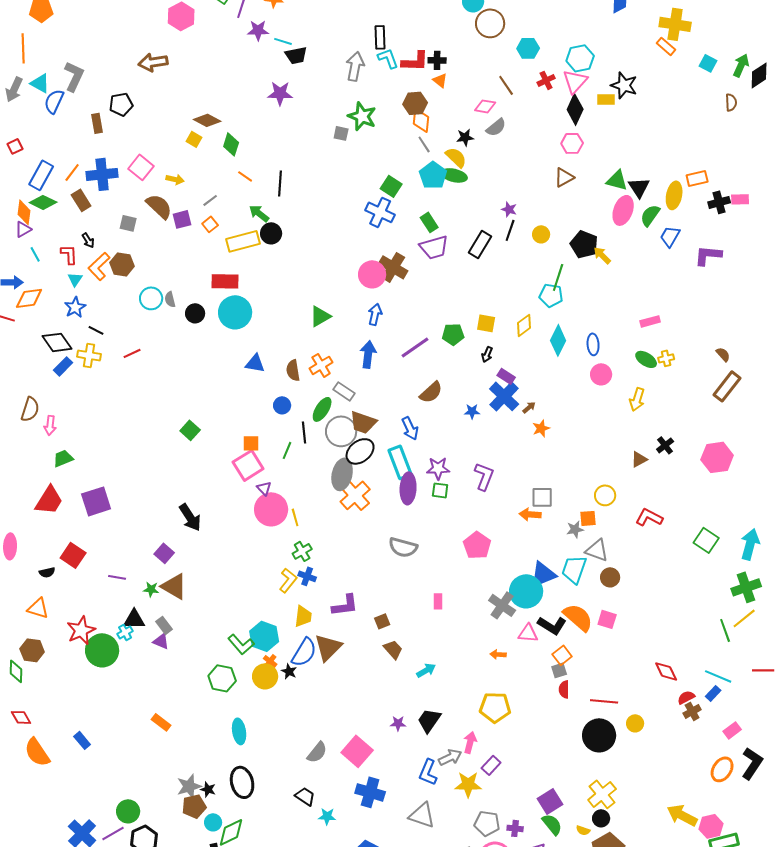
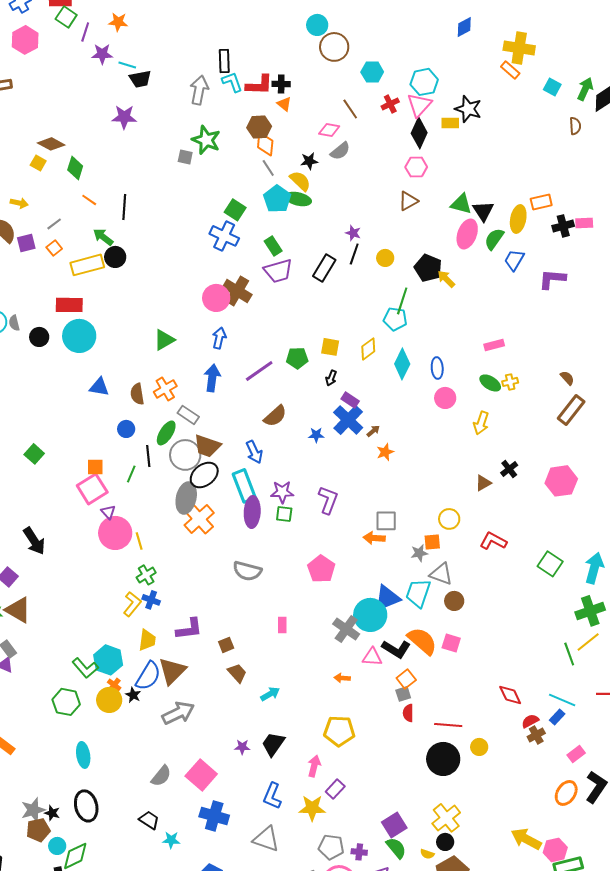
gray arrow: (450, 757) -> (178, 713), moved, size x1.4

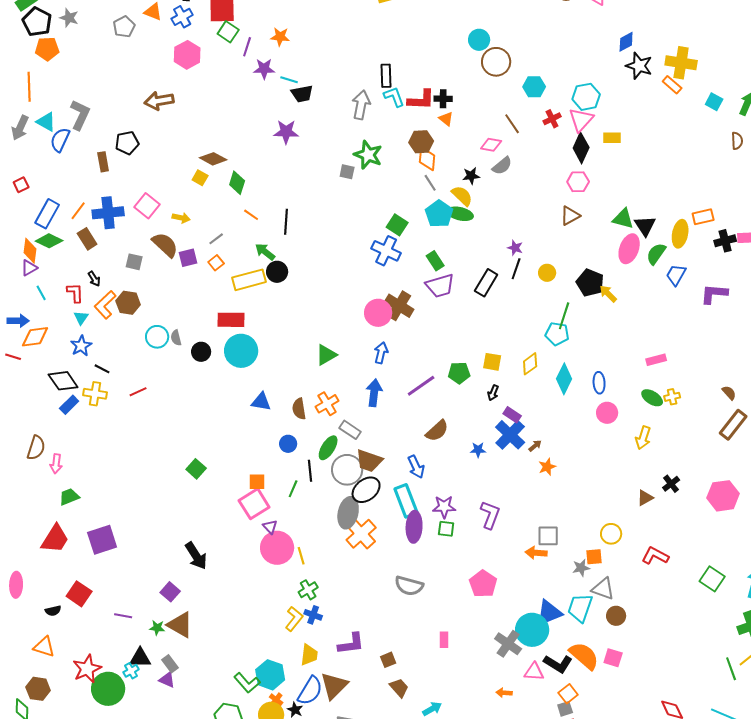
black star: (468, 109) -> (639, 66), moved

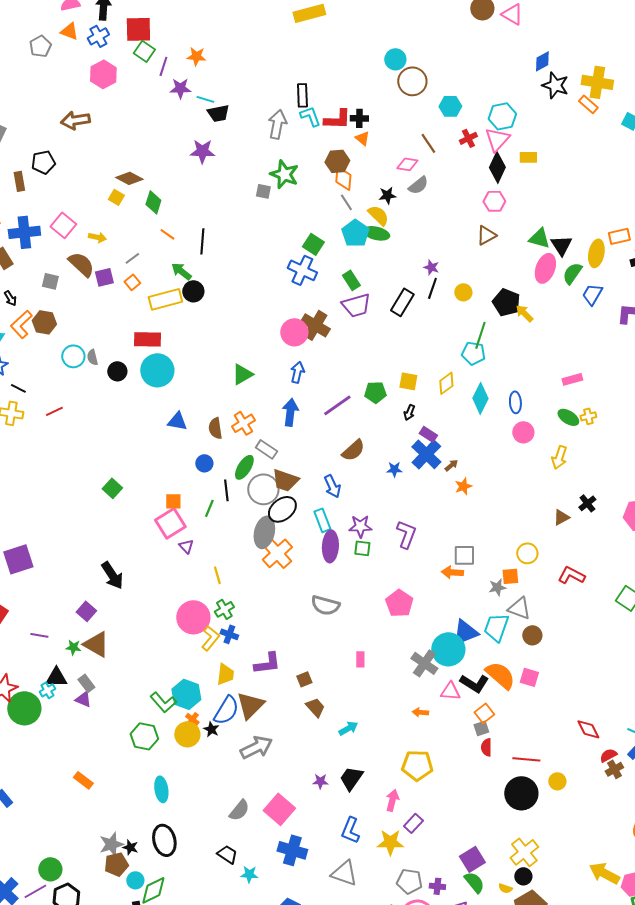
cyan rectangle: (406, 501) -> (322, 520), size x0.7
pink circle: (277, 548) -> (193, 617), moved

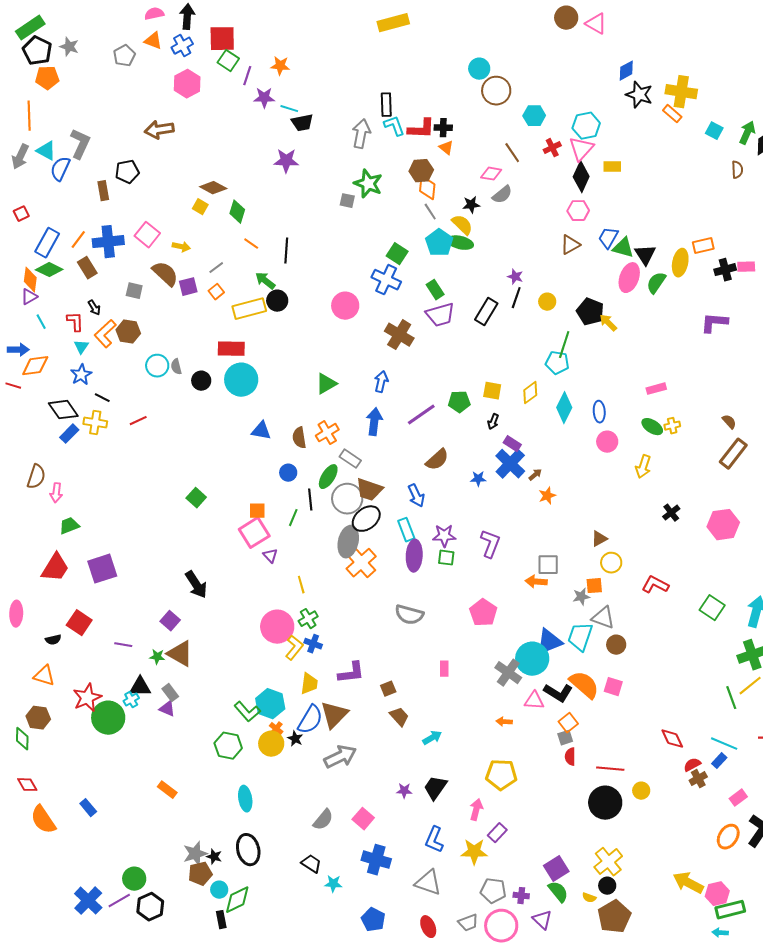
blue trapezoid: (592, 294) -> (608, 238), moved
pink circle: (294, 332) -> (345, 306), moved
brown triangle: (561, 517) -> (599, 539), moved
pink square: (279, 809) -> (363, 819), size x0.7

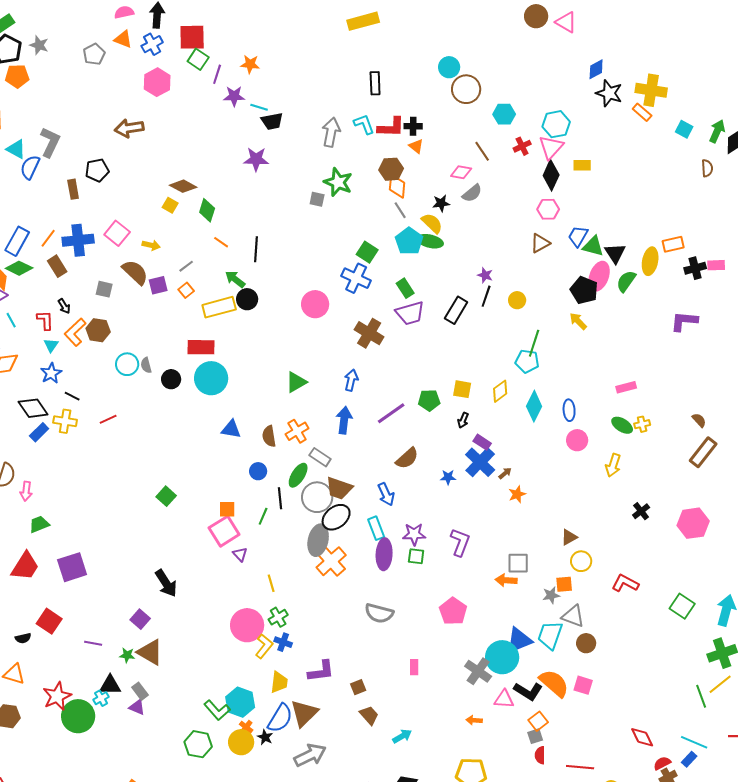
black rectangle: (386, 105) -> (375, 83), moved
black pentagon: (590, 312) -> (584, 290), moved

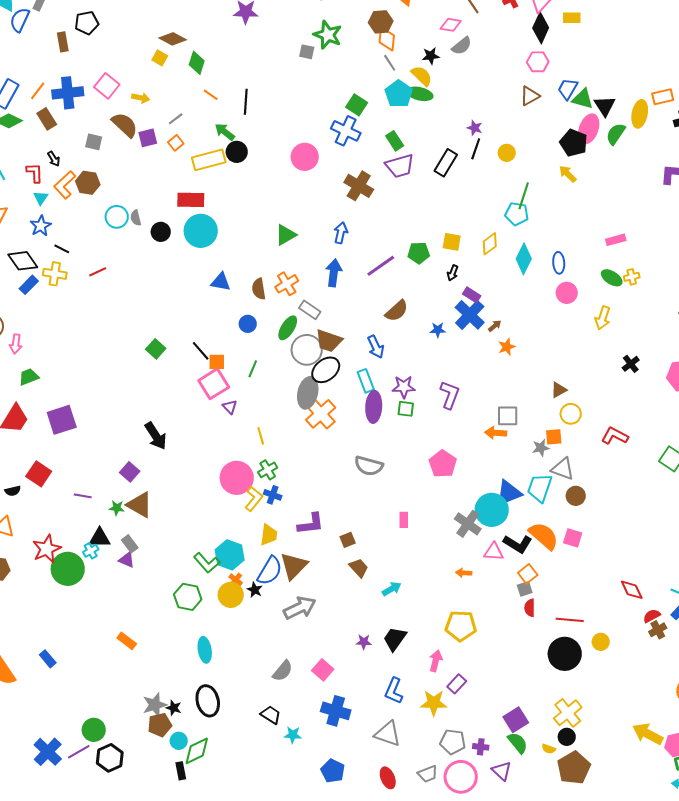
black line: (280, 498) -> (201, 351), moved, turned -35

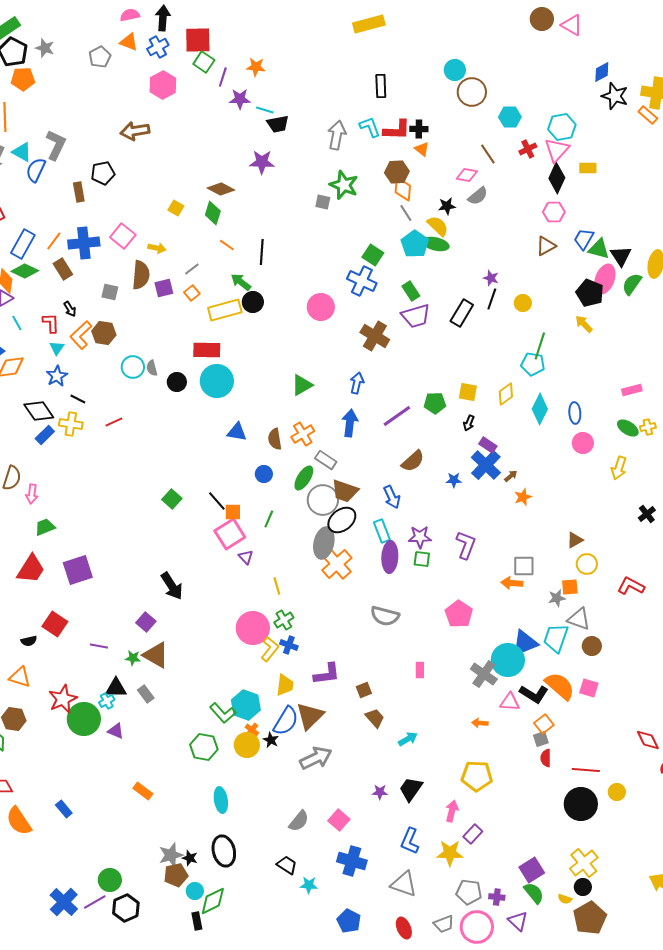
brown diamond: (173, 39) -> (221, 189), moved
brown semicircle: (125, 125) -> (141, 275), turned 52
purple triangle: (127, 560) -> (116, 731), moved

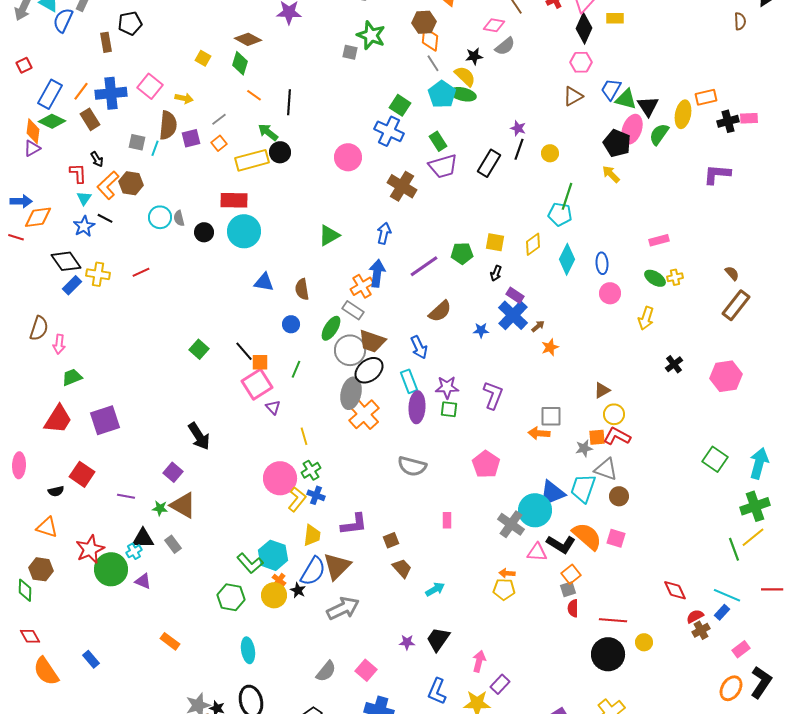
cyan line: (17, 323) -> (155, 148), moved, turned 49
black line: (78, 399) -> (105, 218), moved
orange cross: (303, 434) -> (362, 286), moved
red L-shape: (631, 586) -> (617, 436), moved
yellow pentagon: (477, 776) -> (504, 589), moved, size x0.7

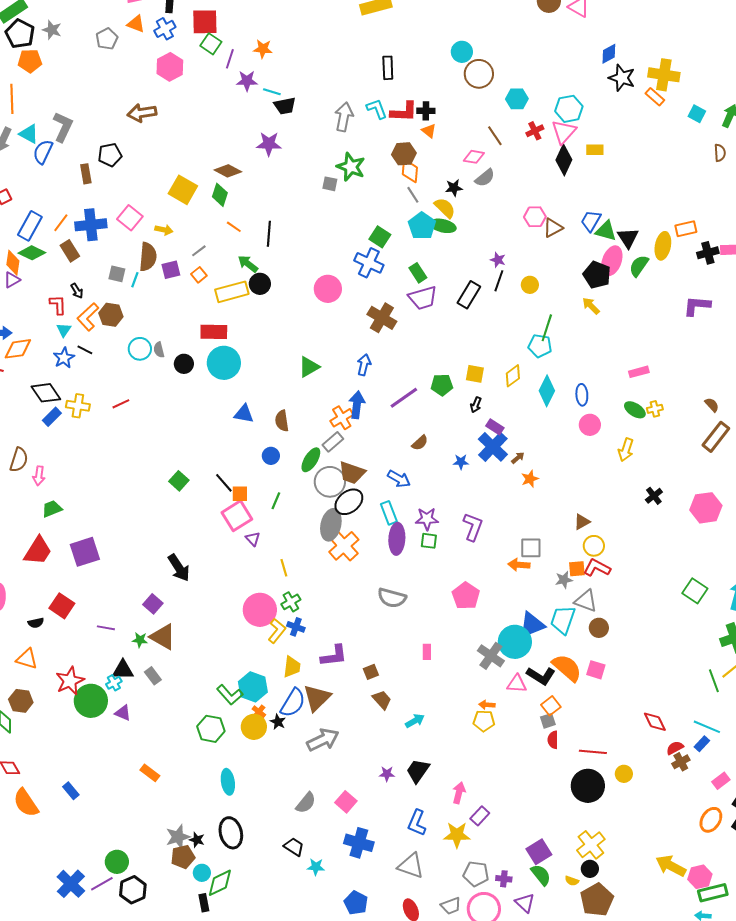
yellow square: (203, 58) -> (183, 190), size x1.8
pink hexagon: (581, 62) -> (535, 217), moved
gray rectangle: (353, 310) -> (333, 442), turned -75
brown semicircle: (440, 311) -> (420, 443), size x0.7
blue arrow: (419, 347) -> (399, 479), turned -35

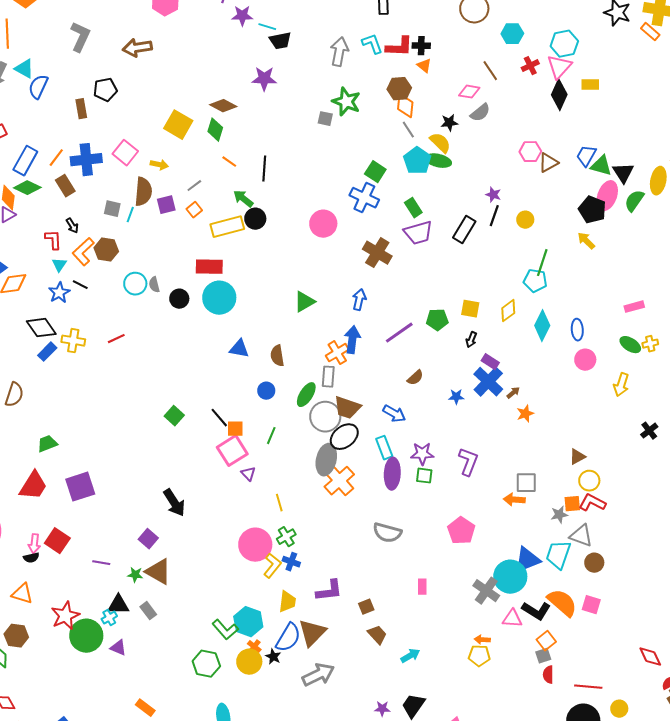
gray L-shape: (63, 127) -> (80, 37), moved
gray rectangle: (333, 442) -> (328, 377), turned -45
pink arrow: (39, 476) -> (34, 544), moved

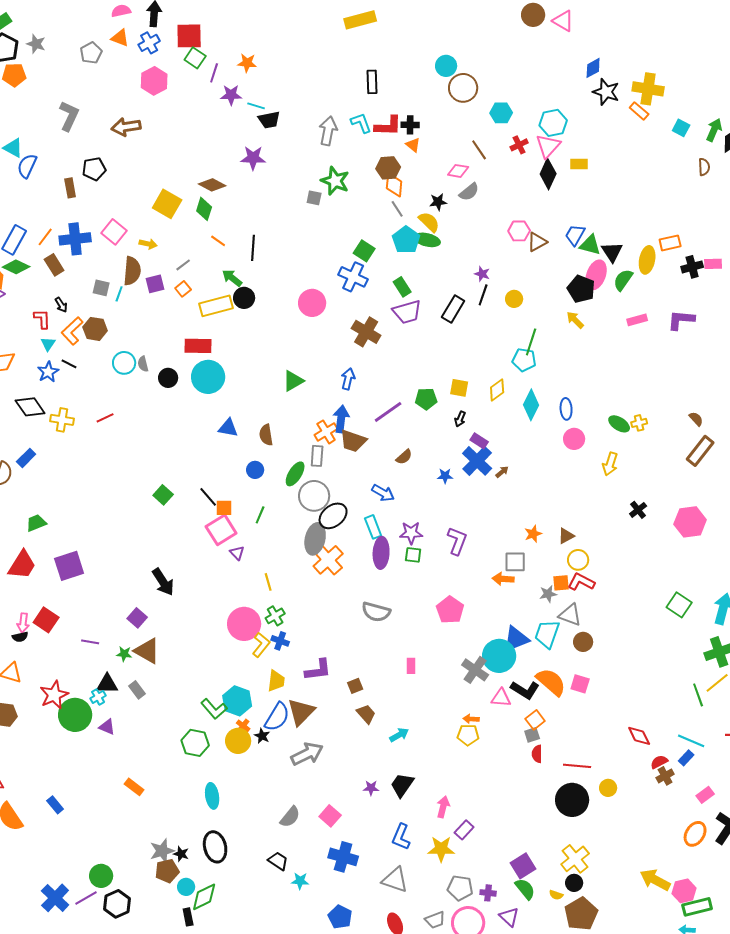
pink rectangle: (634, 307) -> (637, 320), moved
blue rectangle: (47, 352) -> (26, 458), moved
brown trapezoid: (347, 408) -> (353, 441), moved
orange star: (525, 414) -> (533, 534), moved

